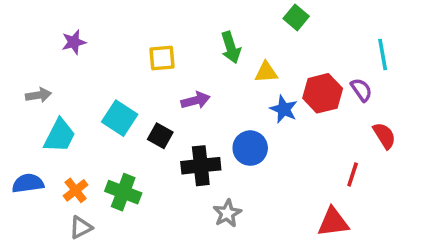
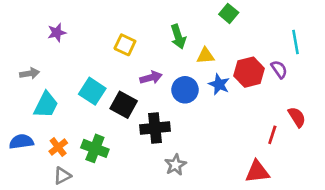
yellow square: (162, 58) -> (125, 45), turned 30
black square: (160, 136) -> (124, 105), size x1.4
red semicircle: (384, 136) -> (297, 117), moved
blue circle: (250, 148) -> (185, 90), moved

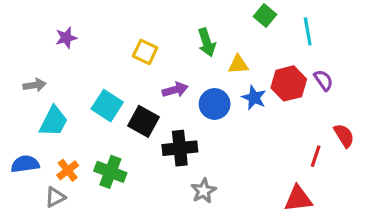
cyan line: (295, 42) -> (308, 31), moved
gray triangle: (62, 176) -> (55, 197), moved

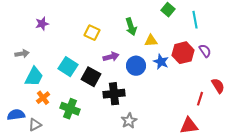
blue semicircle: (25, 164) -> (16, 115), moved
orange cross: (68, 170) -> (43, 98), moved

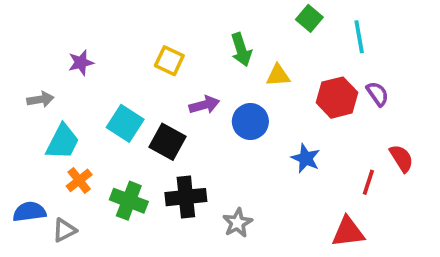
purple star: (42, 24) -> (81, 63), moved
blue star: (161, 62) -> (306, 158), moved
black cross: (114, 94) -> (186, 197), moved

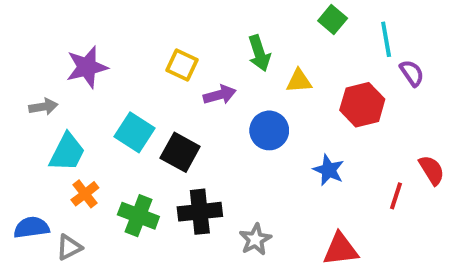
purple star: (81, 63) -> (87, 67), size x1.5
purple semicircle: (377, 94) -> (412, 73), moved
purple arrow: (204, 105) -> (220, 95), moved
red triangle: (348, 232) -> (341, 249), moved

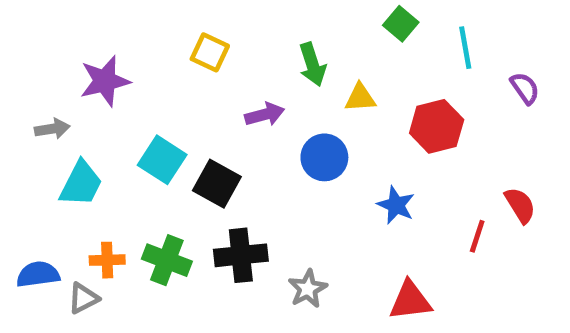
yellow square: (182, 65) -> (210, 52), moved
purple semicircle: (412, 73) -> (525, 88), moved
orange cross: (85, 194) -> (107, 260), moved, turned 36

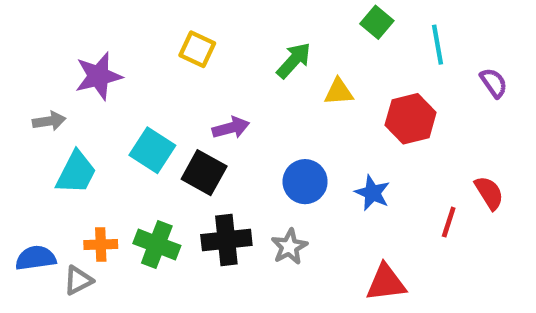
green arrow: (312, 64) -> (294, 60), turned -120
purple arrow: (265, 114) -> (231, 128), moved
blue circle: (324, 157) -> (305, 182), moved
gray star: (308, 289) -> (289, 247), moved

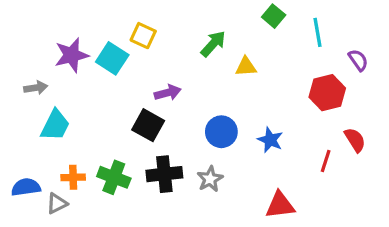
red hexagon: (411, 119) -> (327, 93), moved
cyan square: (152, 150) -> (112, 58), moved

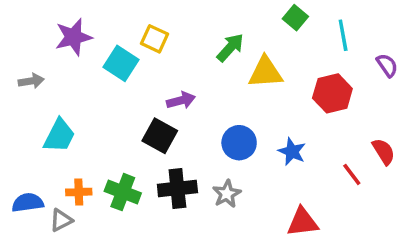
purple star: (71, 55) -> (73, 37), moved
yellow triangle: (246, 67) -> (265, 72), size x1.5
gray arrow: (36, 88) -> (31, 81), moved
red hexagon: (327, 93) -> (332, 93), moved
red line: (326, 161) -> (352, 174), turned -55

